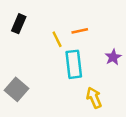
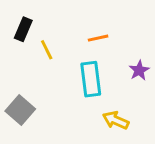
yellow line: (57, 39) -> (47, 50), moved
yellow arrow: (94, 98) -> (116, 120), turned -42

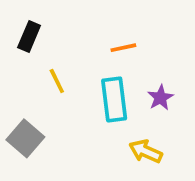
yellow line: (47, 50) -> (57, 81), moved
purple star: (139, 70) -> (160, 98), moved

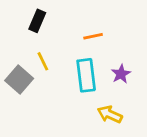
black rectangle: (29, 37) -> (37, 21), moved
gray square: (25, 138) -> (19, 79), moved

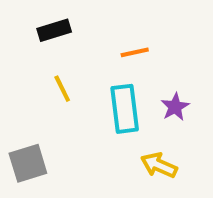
black rectangle: (37, 21) -> (54, 30), turned 50
gray square: (19, 79) -> (28, 163), moved, turned 32

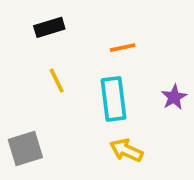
purple star: (175, 107) -> (174, 97), moved
yellow arrow: (159, 165) -> (126, 150), moved

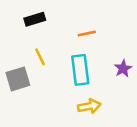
gray square: (25, 149) -> (18, 79), moved
yellow arrow: (126, 150) -> (89, 106), turned 145

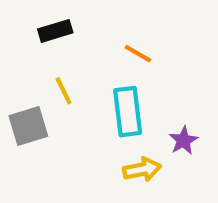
orange line: (87, 33) -> (138, 54), turned 42
purple star: (123, 69) -> (183, 141), moved

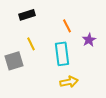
orange line: (138, 54) -> (67, 26), turned 32
purple star: (183, 141) -> (89, 40), moved

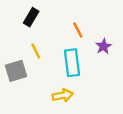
black rectangle: (27, 15) -> (31, 17), turned -42
yellow arrow: (69, 82) -> (63, 95), moved

